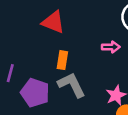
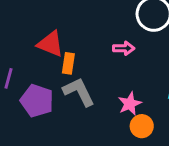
red triangle: (53, 22) -> (50, 44), moved

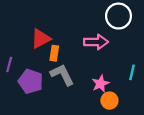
red triangle: (50, 44) -> (41, 39), turned -50
pink arrow: (124, 48) -> (96, 42), size x1.5

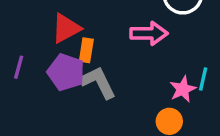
purple pentagon: (31, 81) -> (66, 72), moved
pink star: (100, 84) -> (183, 89), moved

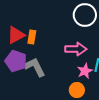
pink arrow: (149, 33) -> (76, 49), moved
orange rectangle: (86, 50) -> (32, 37), moved

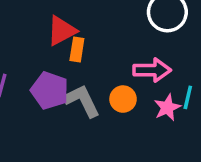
red triangle: (16, 35) -> (62, 31), moved
orange circle: (77, 90) -> (123, 99), moved

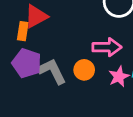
orange rectangle: (77, 50) -> (23, 31), moved

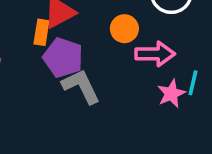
purple pentagon: (27, 63) -> (63, 58), moved
orange circle: (84, 70) -> (124, 29), moved

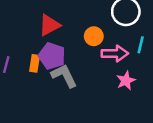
orange rectangle: (41, 32) -> (35, 63), moved
cyan line: (193, 83) -> (141, 45), moved

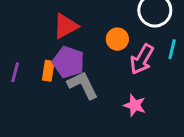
pink arrow: (115, 53) -> (142, 59), turned 120
pink star: (126, 81) -> (135, 105), moved, turned -30

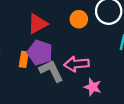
orange circle: (117, 39) -> (79, 19), moved
pink arrow: (142, 59) -> (77, 64), moved, turned 55

